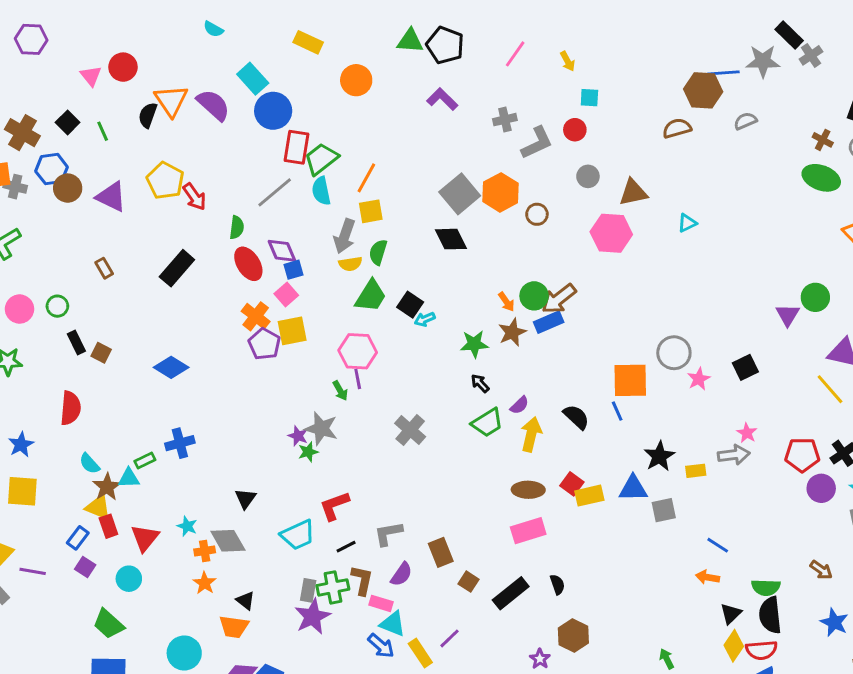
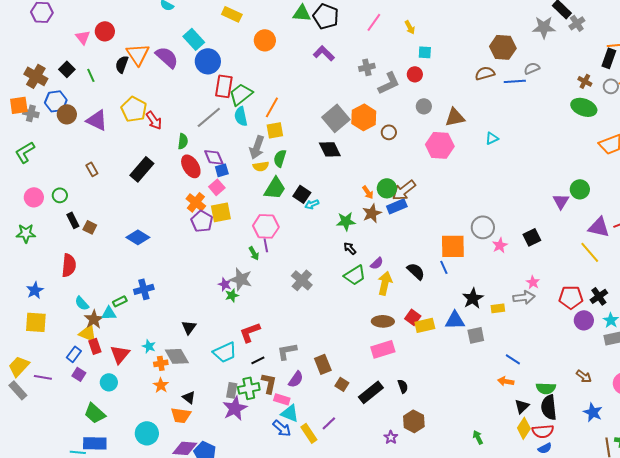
blue line: (724, 73) -> (515, 81), moved

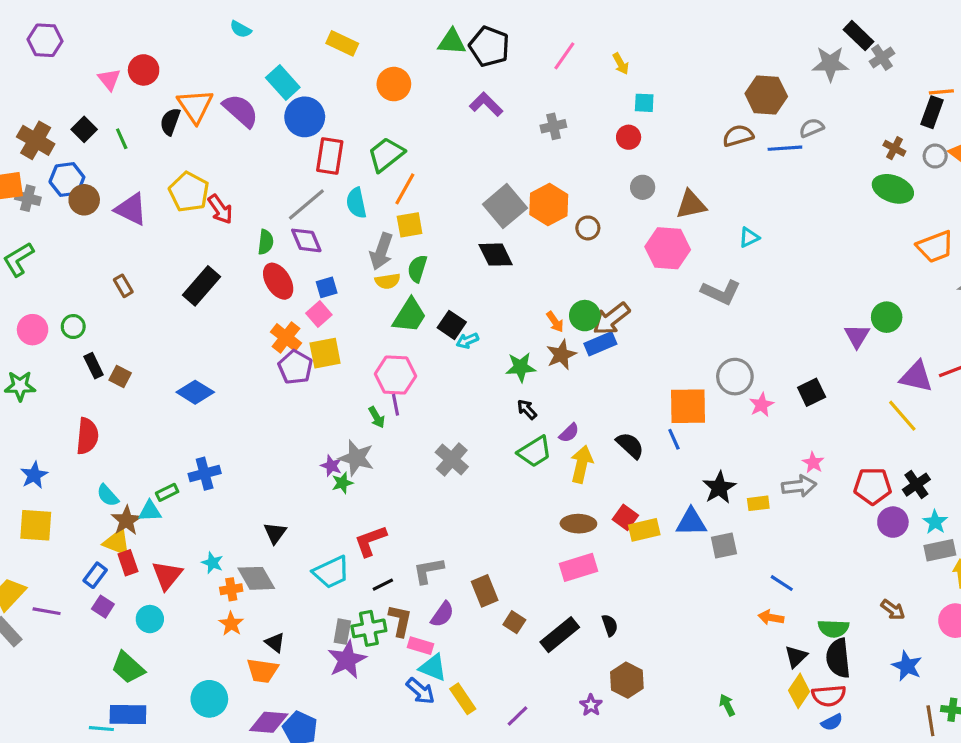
gray L-shape: (389, 83) -> (721, 292), moved, turned 50
green trapezoid: (241, 94) -> (386, 154), moved
purple diamond: (214, 157) -> (306, 240), moved
purple line: (329, 423) -> (517, 716), moved

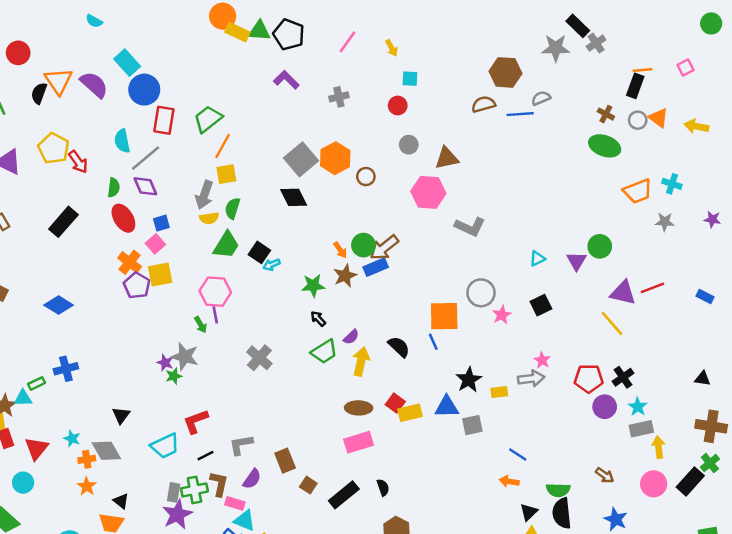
yellow rectangle: (342, 43) -> (237, 32), moved
orange circle: (394, 84) -> (223, 16), moved
cyan semicircle: (356, 203) -> (122, 141), moved
cyan triangle: (749, 237) -> (537, 259), moved

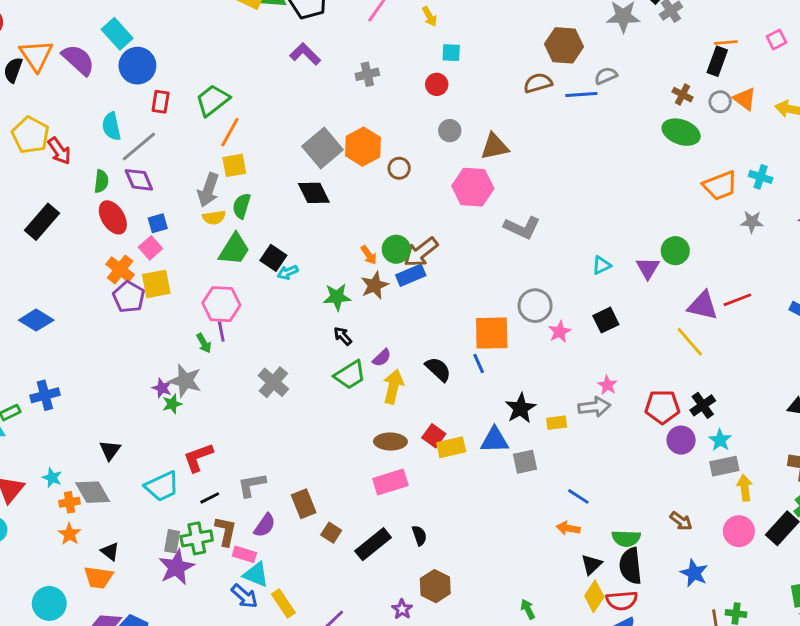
red rectangle: (164, 120) -> (161, 102), size x0.7

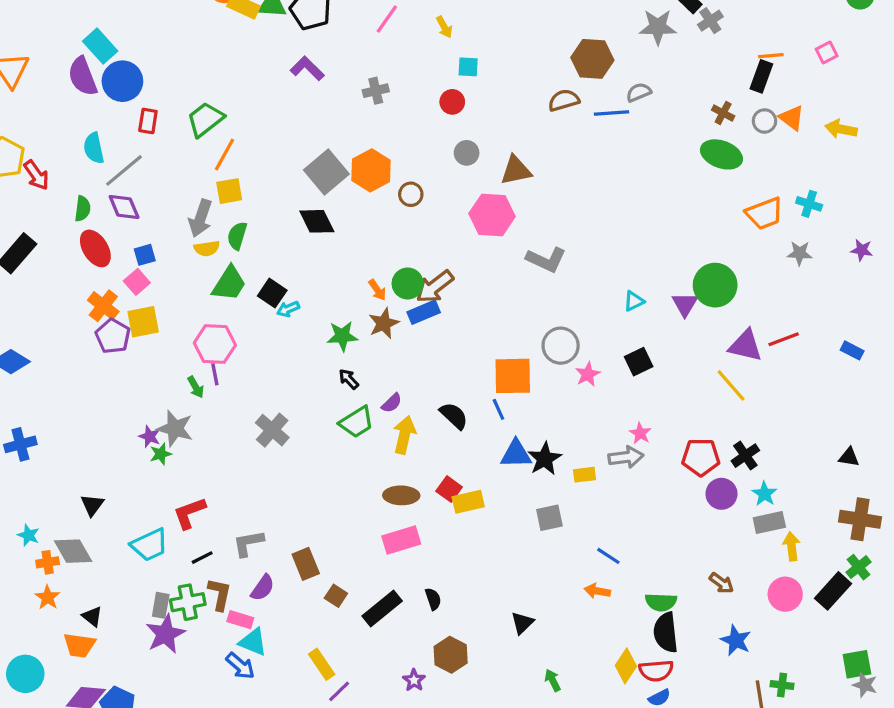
purple semicircle: (78, 60) -> (83, 76), moved, turned -153
green circle: (675, 251) -> (715, 285), size x1.4
blue triangle: (495, 440) -> (516, 454), moved
black triangle: (591, 564) -> (522, 623), moved
yellow rectangle: (283, 603) -> (322, 664), moved

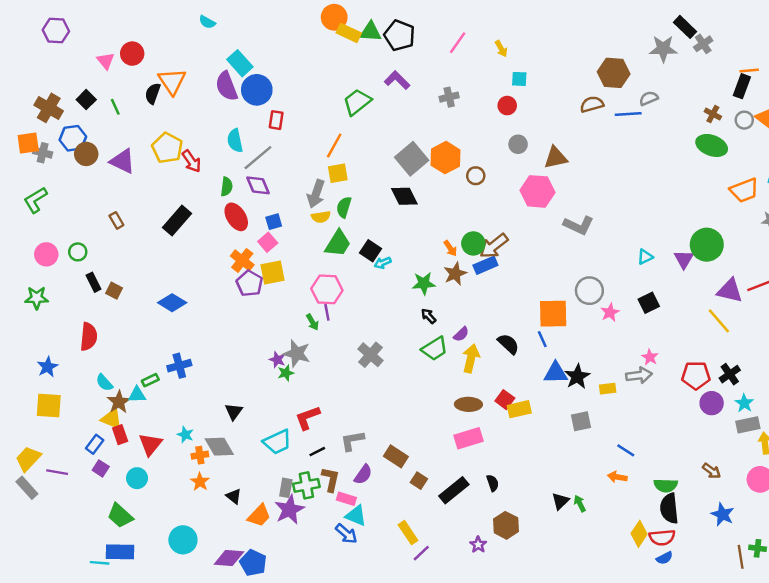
green trapezoid: (205, 119) -> (357, 102), moved
brown rectangle: (306, 564) -> (396, 456), turned -35
orange trapezoid: (79, 645) -> (259, 516), moved, turned -55
green arrow: (553, 680) -> (580, 504), moved

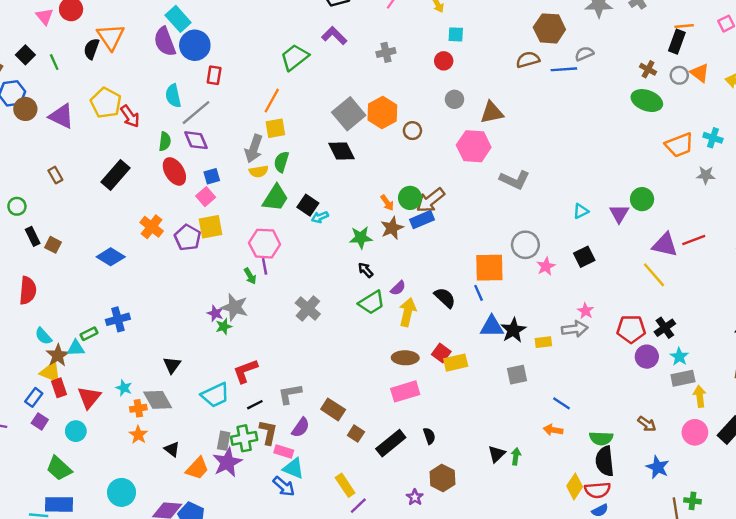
green circle: (707, 245) -> (642, 199), size x0.7
orange cross: (242, 260) -> (152, 227), moved
green arrow: (580, 504) -> (516, 456), turned 35

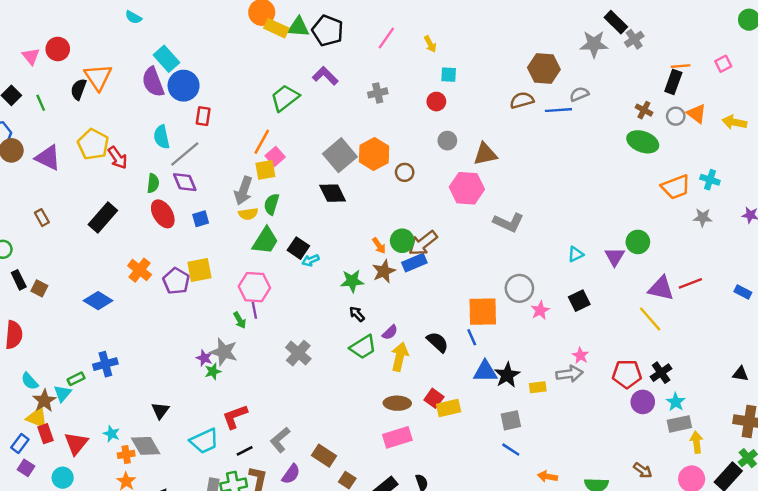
pink square: (206, 197) -> (275, 156), moved
cyan triangle: (76, 348) -> (63, 393), turned -48
gray L-shape: (290, 394) -> (280, 440), turned -30
blue line: (561, 403) -> (511, 450), moved

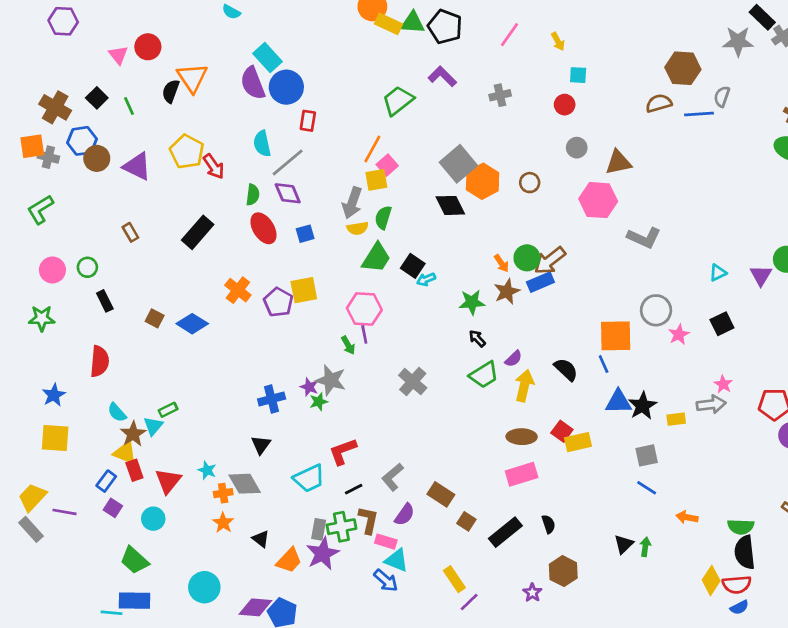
gray semicircle: (579, 94) -> (722, 97), turned -48
orange hexagon: (374, 154) -> (483, 181), moved
brown square: (39, 288) -> (155, 318), moved
blue cross: (105, 364) -> (272, 399), moved

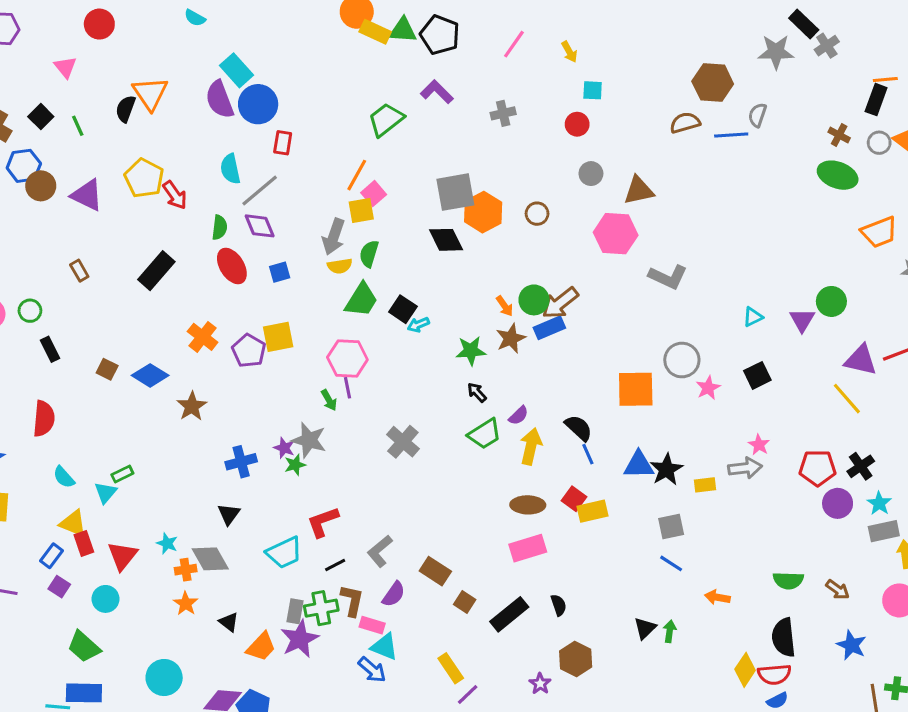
red circle: (148, 47) -> (99, 24), moved
gray square: (458, 164) -> (455, 192), turned 30
blue line: (604, 364) -> (588, 454), moved
brown star: (133, 434) -> (192, 406), moved
green semicircle: (741, 527) -> (788, 580), moved

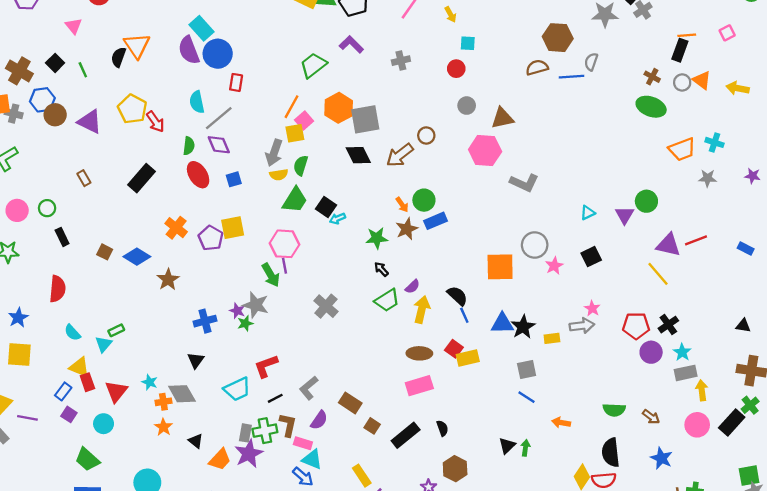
orange hexagon: (483, 212) -> (339, 108), moved
brown arrow: (560, 303) -> (400, 155), moved
green arrow: (329, 400) -> (271, 275), size x1.5

